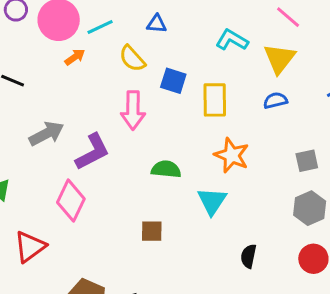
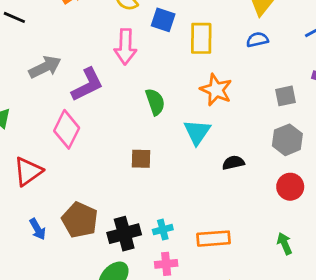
green semicircle: (166, 169) -> (155, 102), turned 64
black semicircle: (249, 256) -> (233, 163), moved, turned 65

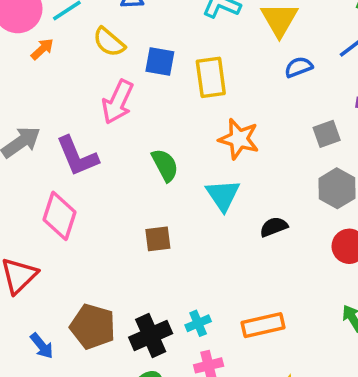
blue semicircle: (257, 40) -> (299, 67), moved
pink arrow: (125, 47) -> (118, 102), turned 32
purple L-shape: (87, 85) -> (77, 156), turned 102

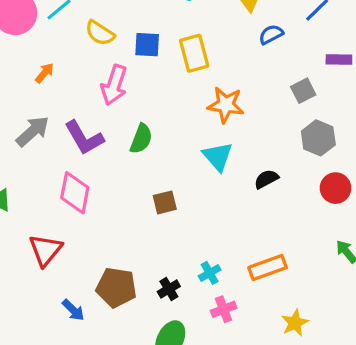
orange arrow: (42, 49) -> (45, 73), moved
green semicircle: (165, 165) -> (141, 139), moved, turned 56
black cross: (151, 335) -> (169, 289), size x0.6

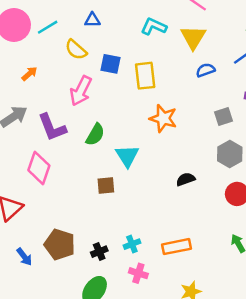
cyan triangle: (218, 156) -> (127, 156), moved
pink cross: (224, 309) -> (138, 273), turned 30

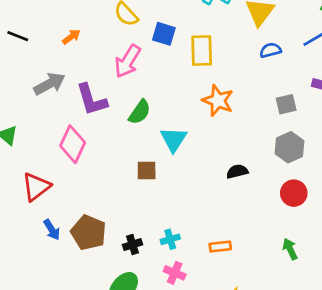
orange rectangle: (176, 247) -> (220, 246), size x0.7
blue arrow: (24, 257) -> (52, 230), moved

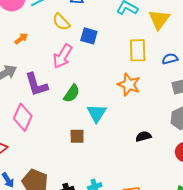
blue semicircle: (270, 50) -> (170, 59), moved
yellow rectangle: (202, 51) -> (138, 50), moved

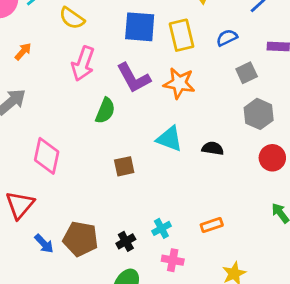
blue square: (89, 36) -> (140, 27), moved, size x1.4
purple L-shape: (36, 85) -> (134, 78), moved
cyan triangle: (97, 113) -> (169, 139), moved, turned -30
black semicircle: (143, 136) -> (213, 148), turned 35

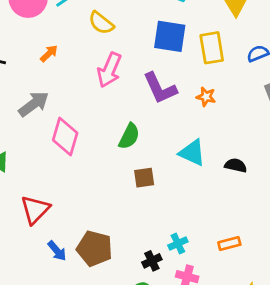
orange star: (179, 83) -> (206, 97), size x0.6
green semicircle: (105, 111) -> (129, 136), moved
pink diamond: (47, 156) -> (65, 137), moved
black cross: (126, 241) -> (152, 261), moved

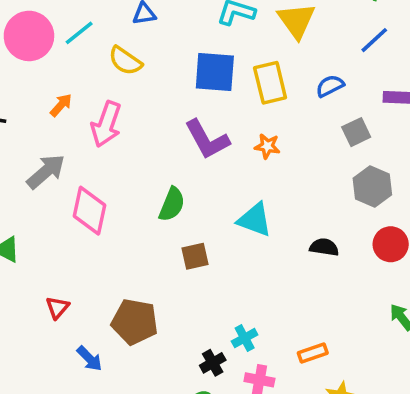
pink arrow: (109, 70) -> (106, 124), moved
black semicircle: (236, 165) -> (324, 247), moved
red triangle: (35, 210) -> (57, 308), size x0.6
orange rectangle: (229, 244) -> (313, 353), moved
brown pentagon: (95, 248) -> (135, 322), moved

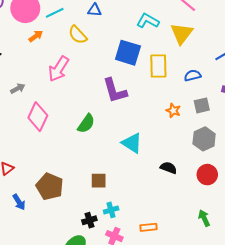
orange arrow: (61, 105) -> (36, 36), moved
orange star: (267, 146) -> (173, 111), moved
gray arrow: (46, 172) -> (18, 89), size x0.6
brown square: (195, 256) -> (99, 181), moved

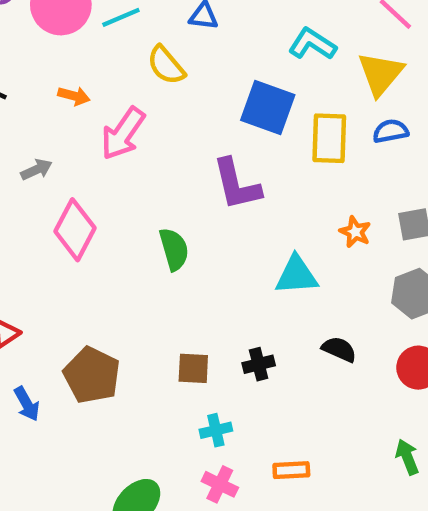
orange arrow: (36, 36) -> (74, 96), moved, turned 48
blue semicircle: (193, 75) -> (391, 131), moved
green semicircle: (86, 124) -> (174, 249), turned -54
cyan triangle: (132, 143) -> (296, 275), moved, turned -40
black cross: (89, 220) -> (259, 364), moved

